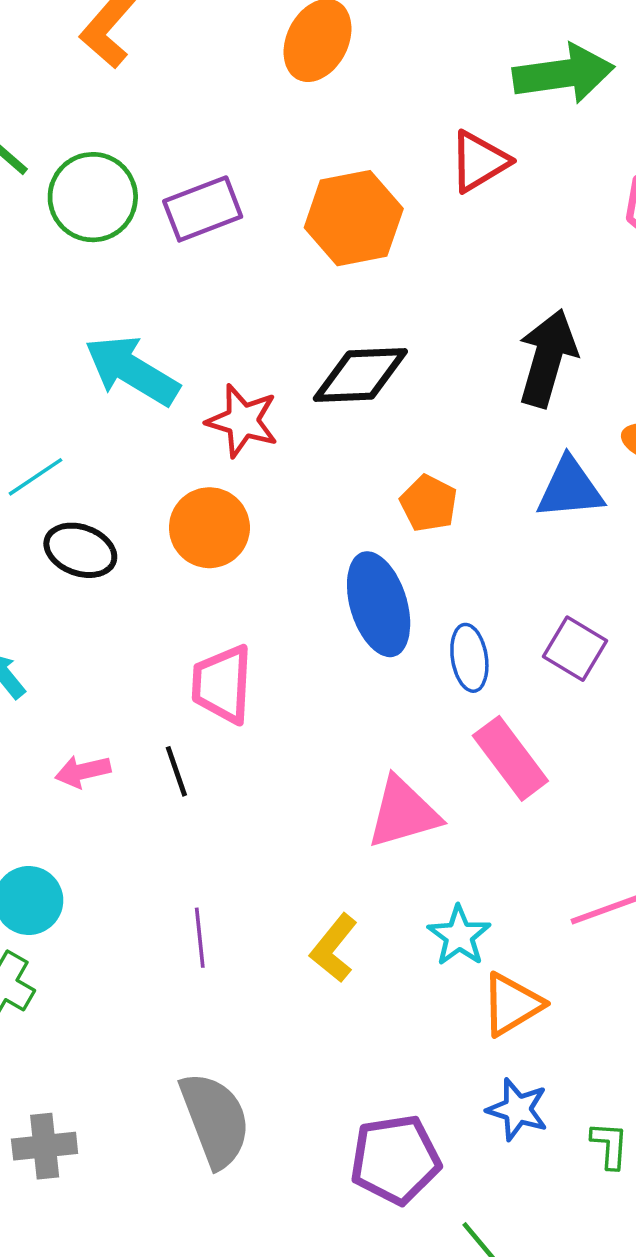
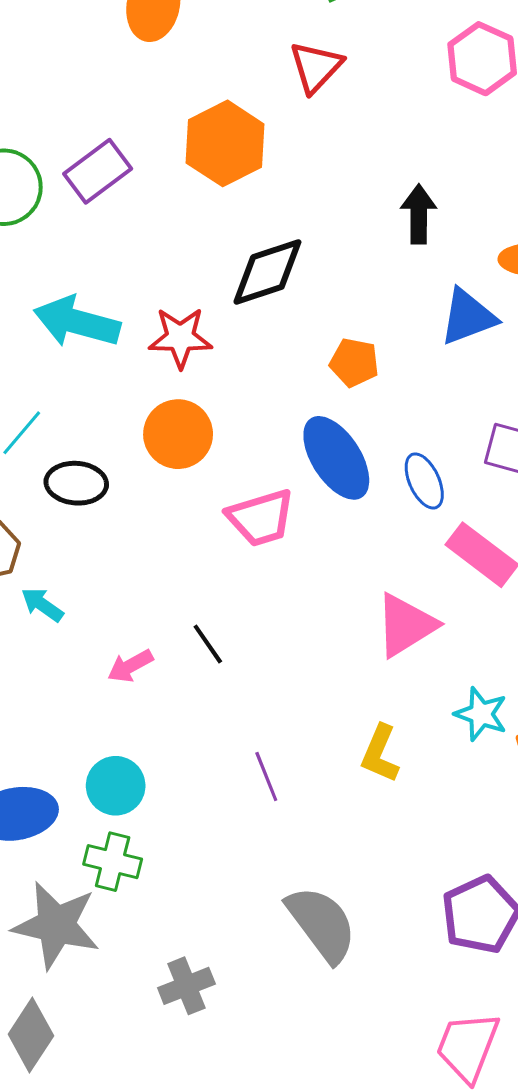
black arrow: (547, 358) -> (419, 214), size x0.7
pink trapezoid: (222, 684) -> (261, 518), moved, turned -94

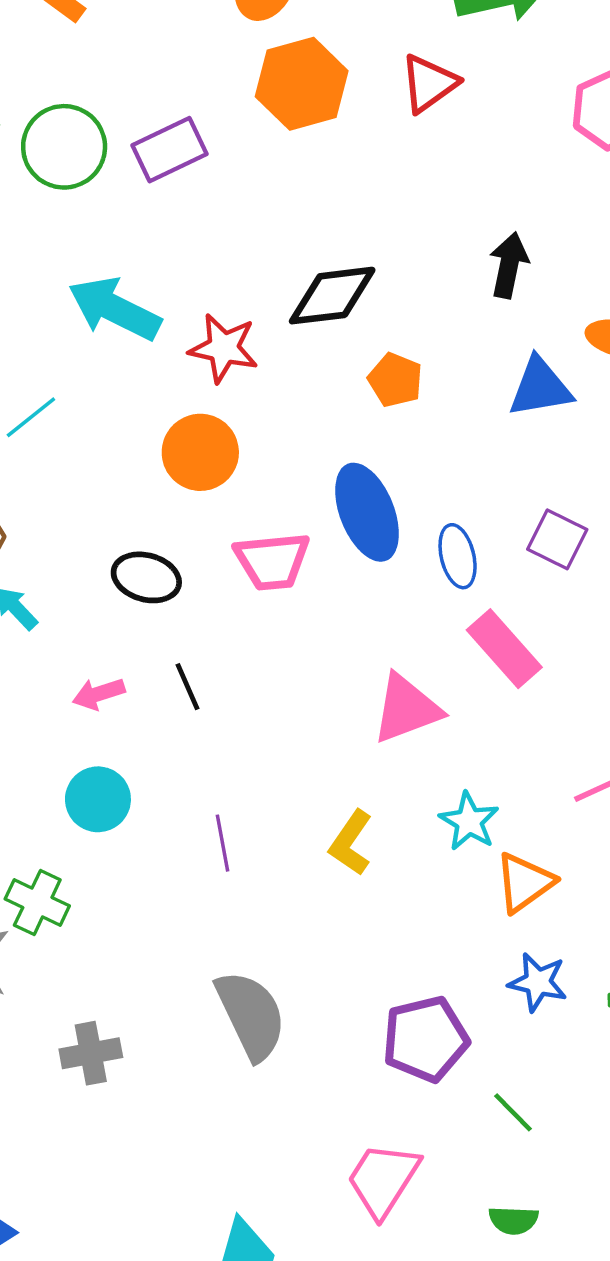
orange hexagon: (225, 143) -> (302, 84), moved
orange pentagon: (354, 362) -> (395, 380), moved
black ellipse: (76, 483) -> (146, 577), moved
cyan circle: (116, 786) -> (98, 799), moved

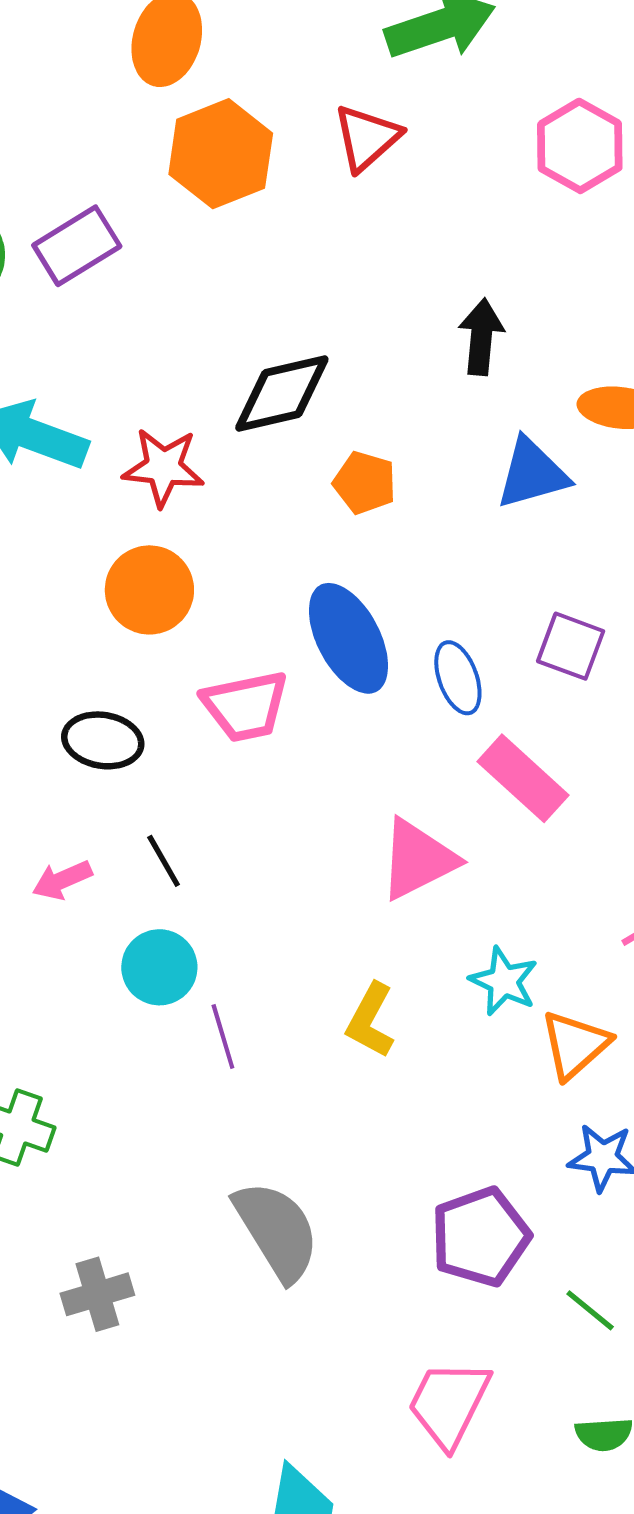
cyan circle: (98, 799) -> (159, 967), moved

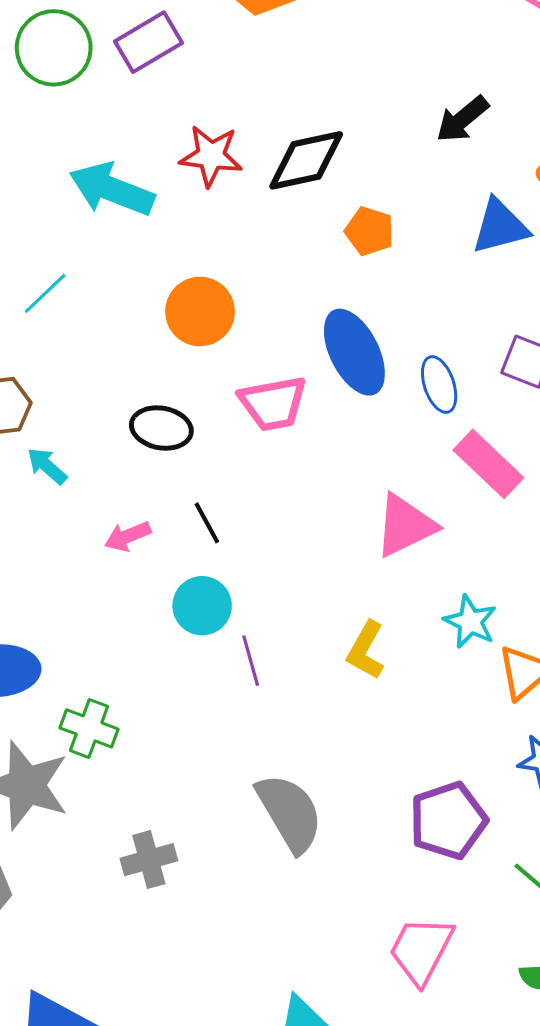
black arrow: (481, 337) -> (462, 119), turned -136
red star: (163, 467) -> (211, 156), moved

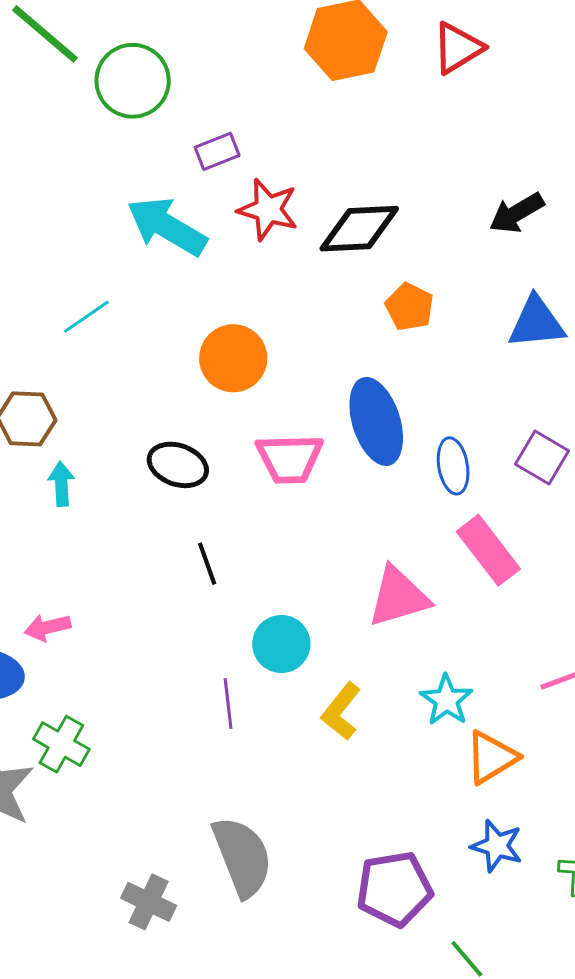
purple rectangle: (149, 42) -> (217, 151), moved, size x0.7
cyan arrow: (47, 466) -> (61, 484), turned 36
pink arrow: (128, 536) -> (48, 627), moved
cyan circle: (202, 606) -> (281, 644), moved
gray cross: (149, 860) -> (149, 902), moved, turned 32

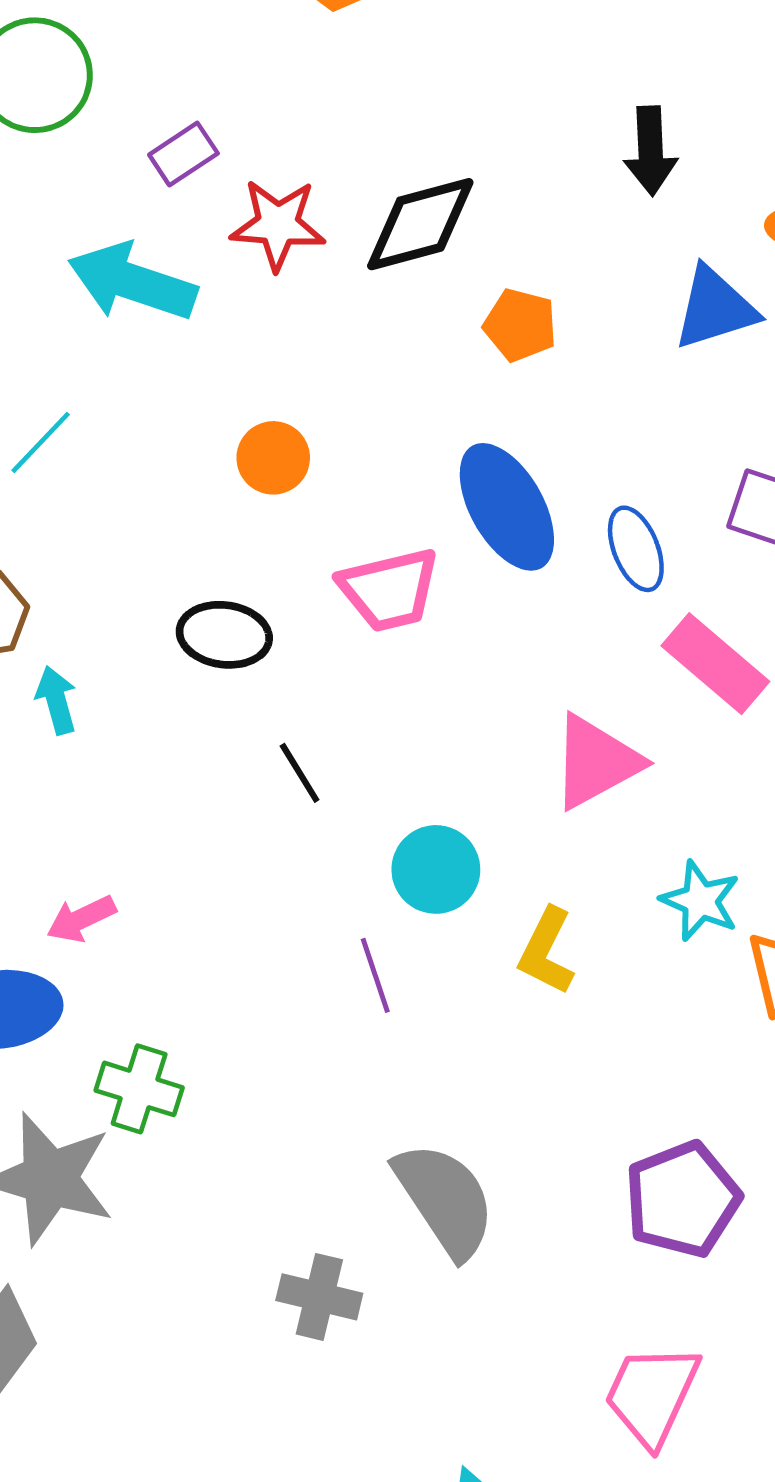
black arrow: (517, 213) -> (650, 151), turned -50
orange circle: (233, 358) -> (273, 458), size x0.7

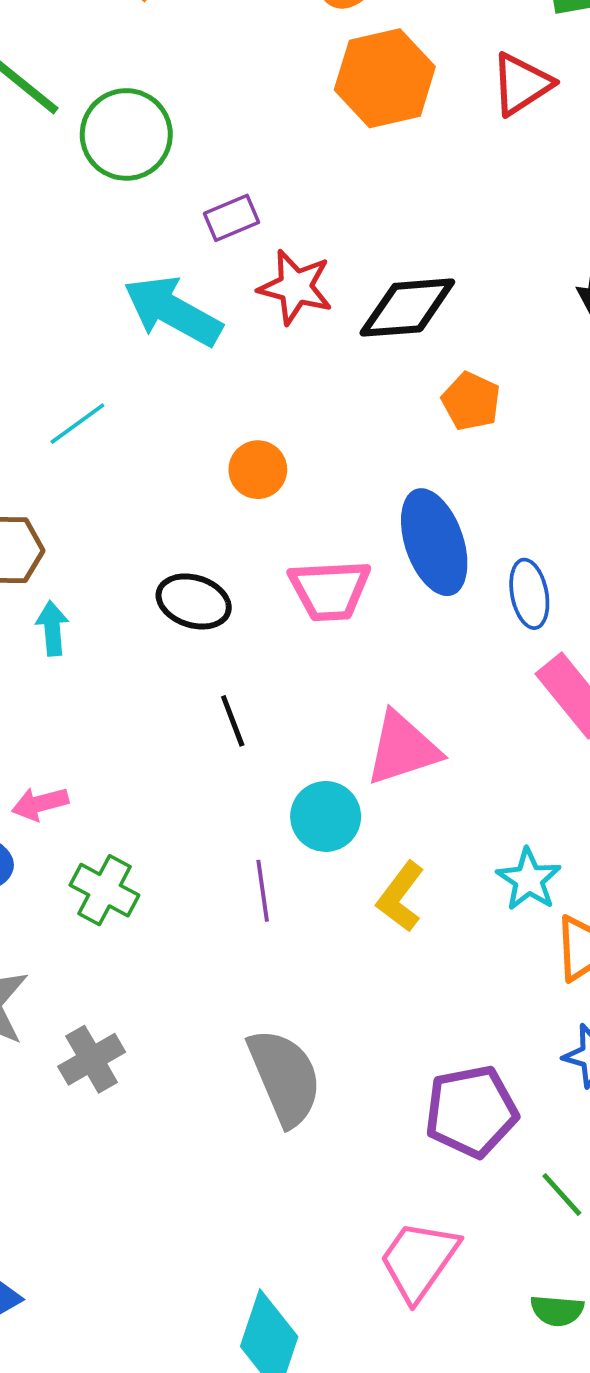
pink triangle: (596, 762) -> (403, 749), moved
green cross: (139, 1089) -> (104, 890), moved
gray cross: (319, 1297) -> (92, 1059), moved, turned 36

